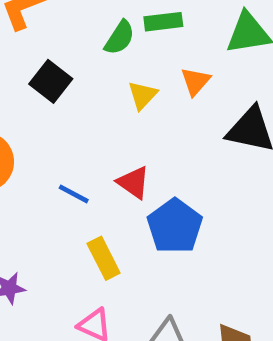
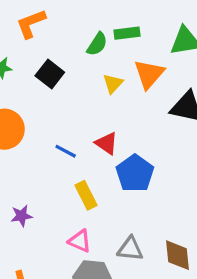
orange triangle: (195, 81) -> (149, 74), size x1.5

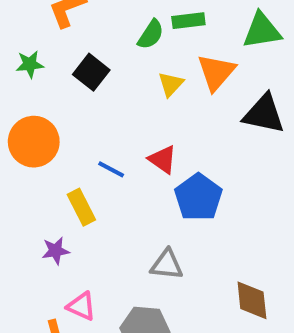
yellow rectangle: (86, 195) -> (81, 207), moved
pink triangle: (80, 241) -> (81, 306), moved
gray triangle: (130, 249) -> (167, 265), moved

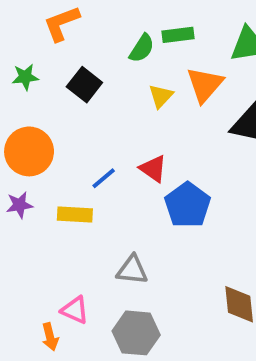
blue line: (111, 169) -> (104, 178), turned -68
yellow rectangle: (81, 207) -> (75, 215), turned -60
purple star: (56, 251) -> (19, 205), moved
gray triangle: (167, 265) -> (132, 270), moved

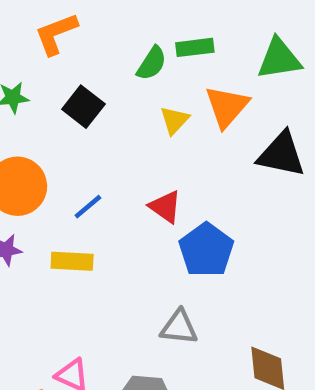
blue line: (104, 178) -> (88, 207), moved
gray triangle: (132, 270) -> (179, 327), moved

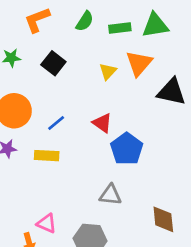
green triangle: (279, 59) -> (155, 25), moved
green semicircle: (152, 63) -> (85, 21), moved

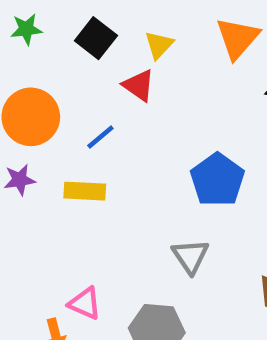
yellow triangle: (108, 71) -> (159, 45), moved
red triangle: (102, 123) -> (139, 85), moved
gray triangle: (110, 195) -> (190, 256), turned 50

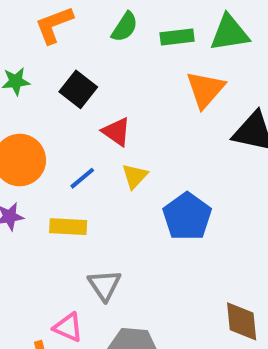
yellow triangle: (159, 45) -> (135, 176), moved
gray triangle: (190, 256) -> (104, 285), moved

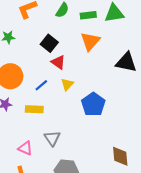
black square: (78, 89) -> (49, 43), moved
orange triangle: (205, 89) -> (90, 41), moved
pink triangle: (68, 327) -> (25, 148), moved

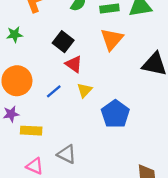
yellow rectangle: (34, 109) -> (31, 131), moved
gray triangle: (52, 138) -> (67, 154), turned -30

